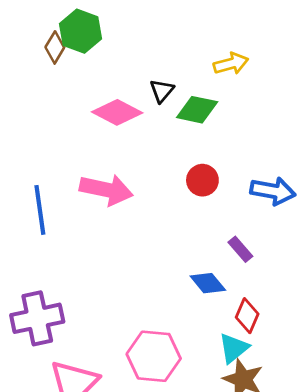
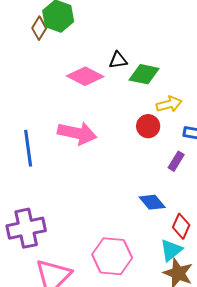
yellow arrow: (231, 64) -> (169, 104), moved
black triangle: (162, 91) -> (118, 60), turned 42
purple rectangle: (240, 249) -> (176, 161), moved, turned 72

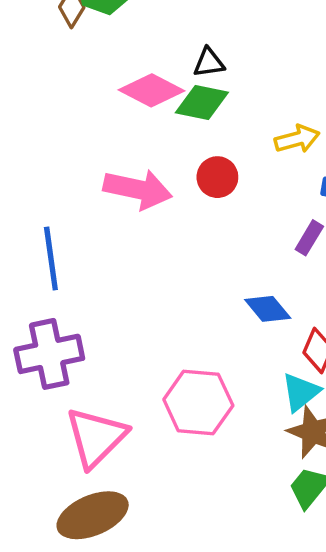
green diamond: (144, 74) -> (202, 103), moved
red circle: (148, 126) -> (217, 177), moved
blue line: (28, 148) -> (51, 259), moved

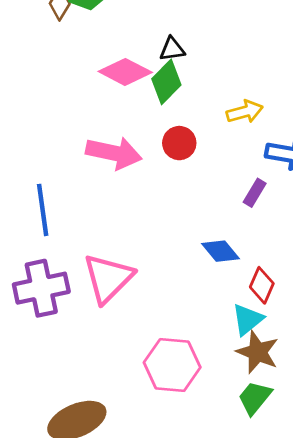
green diamond: (202, 103) -> (166, 82), turned -57
pink hexagon: (198, 403) -> (172, 365), moved
pink triangle: (96, 437) -> (108, 278), moved

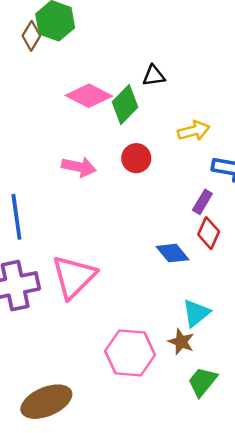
black triangle: (172, 49) -> (154, 76), moved
pink arrow: (114, 153) -> (79, 167), size x0.7
red diamond: (262, 285) -> (209, 233), moved
brown star: (258, 352) -> (181, 342), moved, size x0.7

